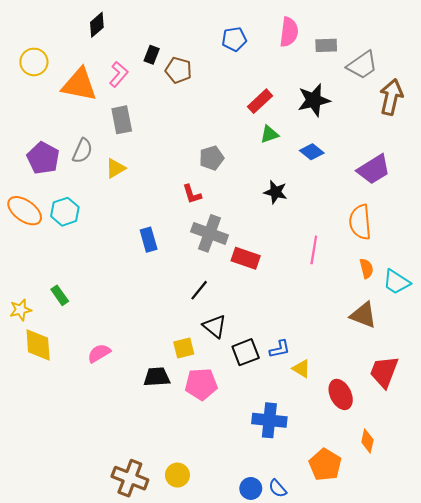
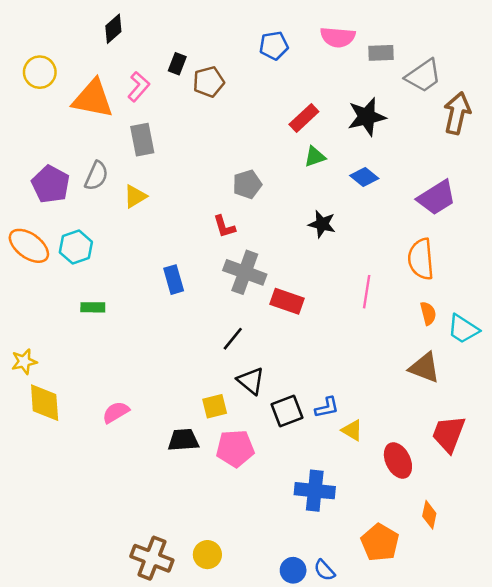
pink semicircle: (289, 32) -> (338, 37), turned 88
brown pentagon: (178, 70) -> (209, 82), turned -30
green rectangle: (60, 295) -> (93, 307), moved, turned -54

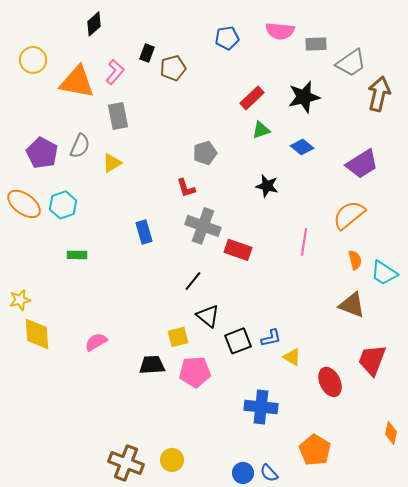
orange semicircle: (421, 259) -> (349, 215), turned 56
orange diamond: (429, 515) -> (391, 433), moved

